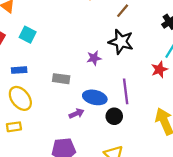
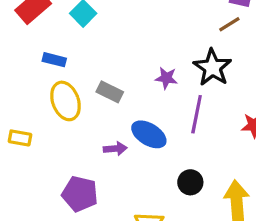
purple line: (126, 91) -> (197, 114), moved
yellow ellipse: (20, 98) -> (66, 101), moved
black circle: (114, 116) -> (190, 182), moved

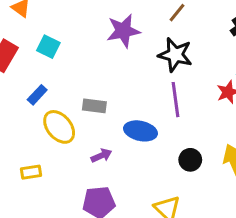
blue rectangle: (54, 60) -> (37, 95), turned -42
purple star: (166, 78) -> (123, 31), moved, size x1.6
purple arrow: (115, 149) -> (101, 156), moved

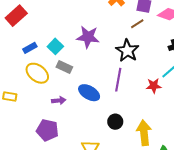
purple star: (123, 31) -> (88, 37), moved
cyan square: (48, 47) -> (55, 46), moved
yellow ellipse: (59, 127) -> (37, 73), turned -30

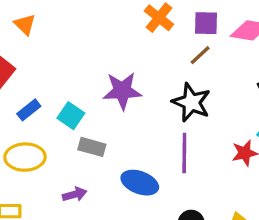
blue rectangle: (30, 48) -> (29, 110), moved
yellow ellipse: (37, 73) -> (25, 157), moved, turned -30
purple arrow: (59, 100) -> (75, 194), moved

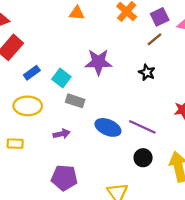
purple square: (206, 23) -> (160, 17), turned -30
orange triangle: (25, 25) -> (77, 13), moved, turned -42
black star: (191, 102) -> (147, 72), size x0.6
purple line: (184, 153) -> (142, 127), moved, turned -68

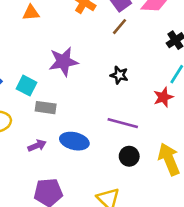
black star: (147, 72) -> (119, 75), moved
blue ellipse: (108, 127) -> (74, 141), moved

